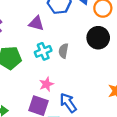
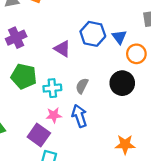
cyan cross: (43, 51) -> (52, 88), moved
blue arrow: (68, 103) -> (79, 116), moved

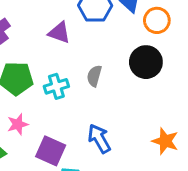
pink star: (54, 115) -> (18, 124), moved
blue arrow: (79, 116) -> (99, 139), moved
orange star: (125, 144) -> (165, 141), turned 30

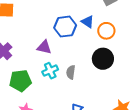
cyan cross: (56, 86) -> (50, 71), moved

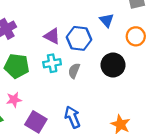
blue hexagon: (65, 27) -> (79, 38), moved
orange circle: (106, 31) -> (136, 36), moved

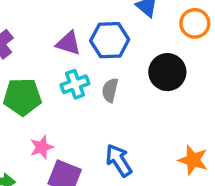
pink star: (14, 100) -> (42, 147), moved

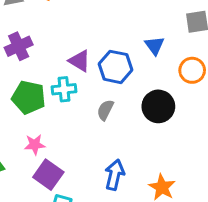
cyan cross: (75, 84) -> (64, 89), moved
blue arrow: (119, 160) -> (115, 175), moved, turned 32

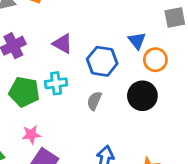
purple triangle: (79, 61) -> (63, 44), moved
orange circle: (192, 70) -> (155, 60), moved

